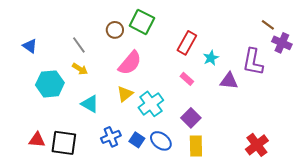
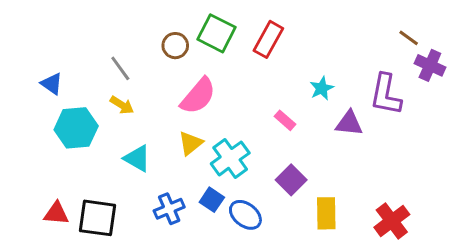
red rectangle: (187, 43) -> (268, 39), moved
blue triangle: (30, 46) -> (52, 84), moved
blue square: (137, 140) -> (212, 200), moved
yellow rectangle: (196, 146) -> (326, 213), moved

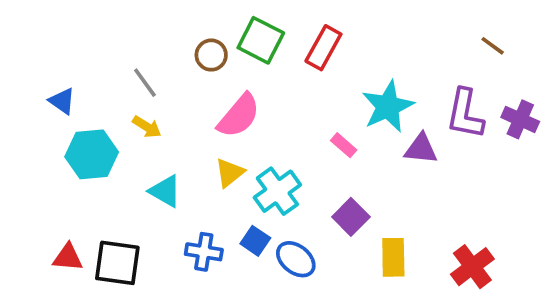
purple cross: (430, 65) -> (520, 119), moved
cyan star: (322, 88) -> (388, 107), size x1.8
blue cross: (169, 209) -> (204, 252), turned 32

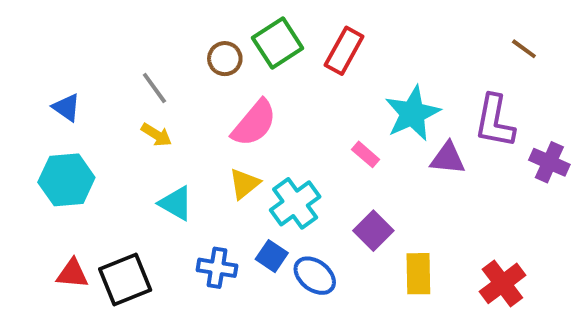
green square: (261, 40) -> (278, 43), turned 30
purple cross: (520, 119) -> (549, 162), moved
cyan hexagon: (92, 154) -> (66, 180), moved
black square: (117, 263) -> (125, 280), turned -30

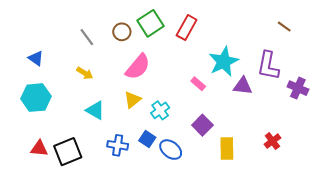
gray line: (154, 88) -> (87, 37), moved
cyan cross: (295, 203) -> (160, 110), size x0.7
red cross: (502, 283) -> (272, 141), moved, size x0.7

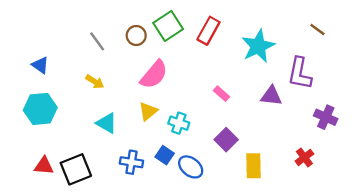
cyan star: (224, 62) -> (258, 46), moved
purple cross: (298, 88) -> (326, 117), moved
cyan cross: (160, 110) -> (179, 123), turned -36

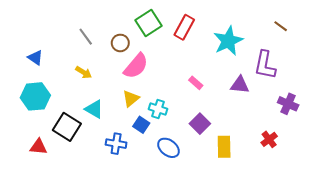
brown circle: (136, 35) -> (120, 43), moved
blue square: (165, 155) -> (141, 125), moved
black square: (76, 169) -> (67, 127), moved, turned -36

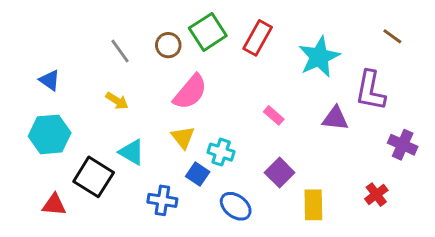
brown circle: (120, 43) -> (168, 45), moved
yellow triangle: (131, 99) -> (183, 137), turned -30

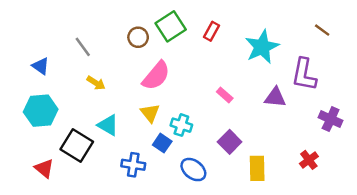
red rectangle: (258, 38) -> (211, 31), size x0.7
gray line: (120, 51) -> (83, 47), moved
red triangle: (54, 205) -> (44, 168), turned 35

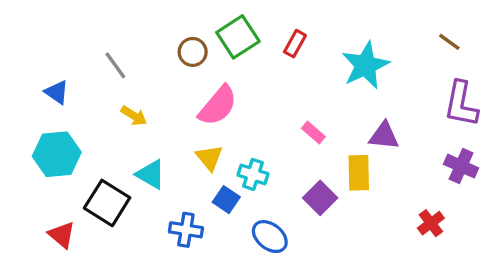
purple L-shape: (304, 75) -> (461, 104), moved
yellow rectangle: (257, 168) -> (359, 173), moved

